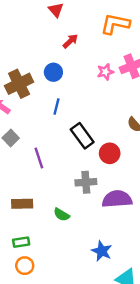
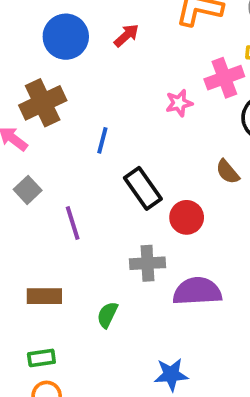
blue circle: (53, 72) -> (66, 37), moved, size x1.5
pink star: (105, 72) -> (179, 103), moved
green semicircle: (62, 215) -> (107, 315), turned 84
blue star: (102, 251) -> (171, 375), turned -30

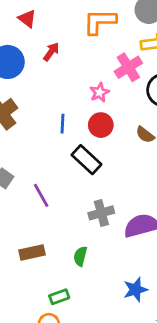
blue line: (102, 140) -> (62, 124), moved
red circle: (187, 217) -> (101, 125), moved
green rectangle: (41, 358) -> (59, 297), moved

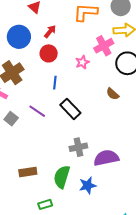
red circle: (101, 125) -> (49, 53), moved
purple line: (41, 195) -> (37, 111), moved, turned -30
green semicircle: (80, 256) -> (62, 177), size x1.6
blue star: (135, 290) -> (88, 185), moved

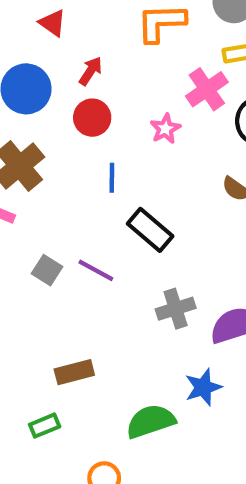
purple line: (37, 111) -> (96, 270), moved
gray square: (11, 119) -> (47, 270), moved
green semicircle: (62, 177) -> (151, 421), moved, turned 60
green rectangle: (45, 204) -> (45, 426), moved

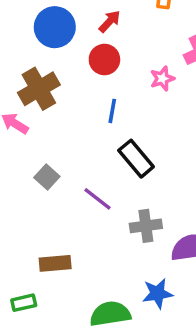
purple line: (96, 270) -> (98, 199), moved

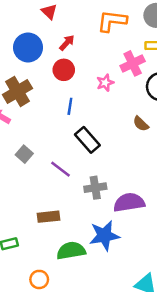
brown rectangle: (55, 263) -> (49, 217), moved
blue star: (157, 293) -> (104, 236), size x1.4

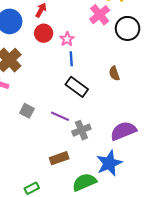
pink star: (105, 83) -> (67, 39), moved
blue line: (70, 106) -> (71, 59), moved
brown semicircle: (141, 124) -> (114, 73), moved, turned 40
gray cross: (95, 188) -> (81, 130), moved

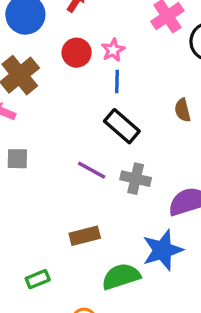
red circle: (44, 33) -> (77, 53), moved
gray square: (27, 111) -> (17, 159), moved, turned -32
gray cross: (81, 130) -> (136, 179), moved, turned 30

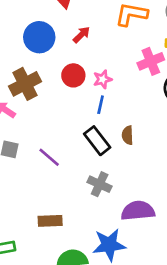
brown semicircle: (182, 110) -> (128, 135), moved
purple line: (92, 170) -> (49, 157), moved

